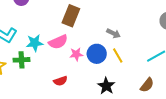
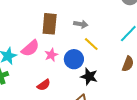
brown rectangle: (71, 16) -> (50, 24), moved
blue circle: (97, 54) -> (74, 59), moved

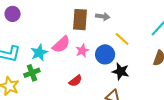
gray arrow: (81, 24) -> (103, 16), moved

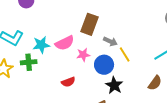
gray arrow: (103, 16) -> (110, 41), moved

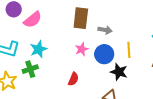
pink semicircle: (65, 43) -> (33, 20), moved
yellow line: (125, 54) -> (129, 50), moved, turned 42
red semicircle: (68, 82) -> (73, 79), turned -32

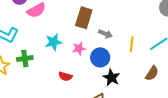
cyan star: (38, 49) -> (53, 42), moved
yellow line: (129, 50) -> (132, 44), moved
red semicircle: (73, 79) -> (65, 76), turned 72

